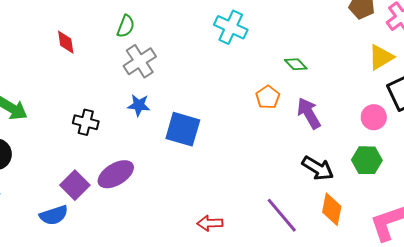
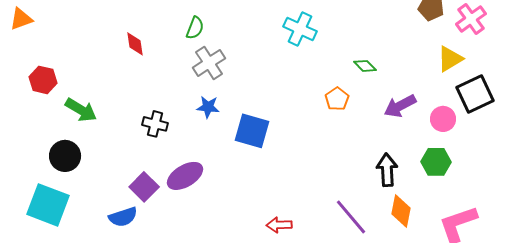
purple arrow: (309, 113) -> (400, 106), moved, turned -88
black arrow: (318, 168) -> (387, 170), turned -124

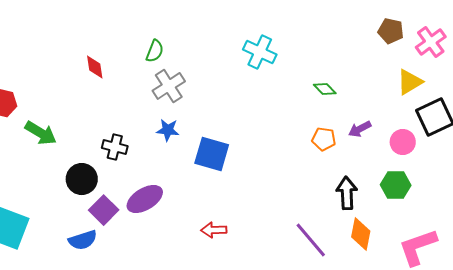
orange pentagon: (337, 99) -> (324, 139), moved, turned -30
purple arrow: (400, 106) -> (360, 129), size x0.7
black circle: (65, 156) -> (82, 179), moved
red arrow: (279, 225) -> (214, 230), moved

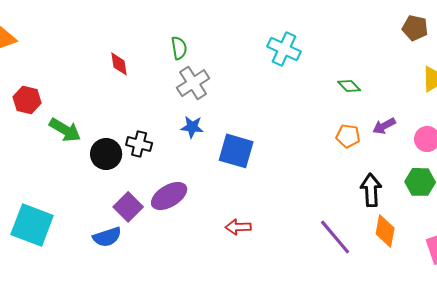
green semicircle: (155, 51) -> (179, 48), turned -30
black circle: (82, 179) -> (106, 154), moved

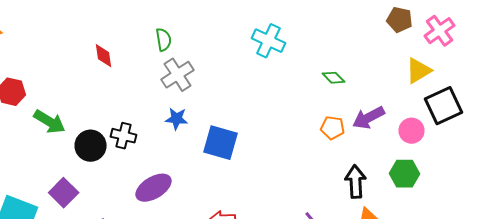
purple arrow: (384, 126) -> (368, 118), size x1.4
purple square: (128, 207) -> (64, 193), moved

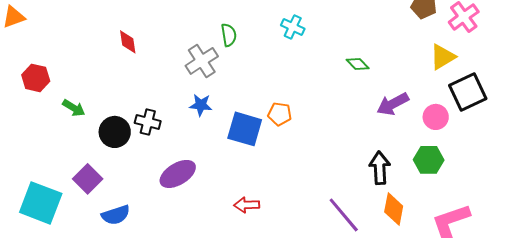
green semicircle: (164, 40) -> (229, 35), moved
cyan cross: (268, 41) -> (293, 27), size x0.7
green arrow: (50, 122) -> (74, 108), size x0.7
orange pentagon: (332, 128) -> (280, 114), moved

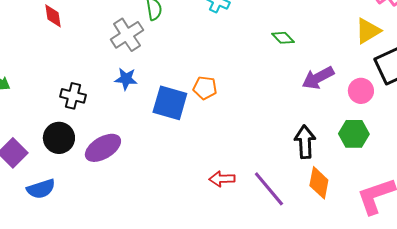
black circle: (115, 132) -> (59, 138), moved
red arrow: (247, 205) -> (222, 179), moved

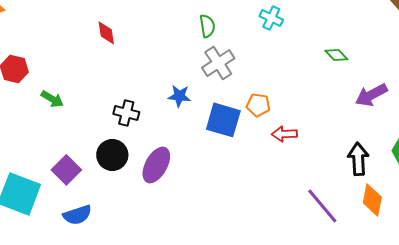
gray cross: (127, 35) -> (218, 63), moved
purple ellipse: (103, 148) -> (156, 165), turned -30
red arrow: (222, 179) -> (284, 134), moved
blue semicircle: (41, 189) -> (77, 215), moved

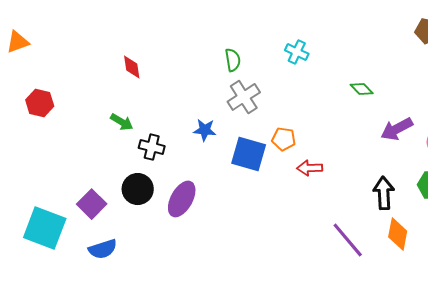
green arrow: (52, 99) -> (122, 122), moved

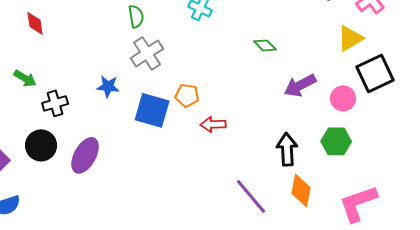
black cross: (152, 147) -> (55, 103), turned -30

